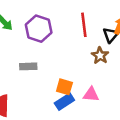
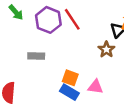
red line: (84, 25) -> (72, 19), moved, turned -30
blue rectangle: (64, 102) -> (69, 92), turned 60

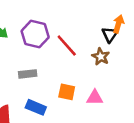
red line: (72, 19) -> (67, 46), moved
blue rectangle: (69, 92) -> (36, 107), moved

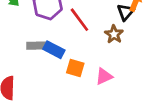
pink triangle: (95, 98) -> (104, 76), turned -30
blue rectangle: (36, 107) -> (54, 50), moved

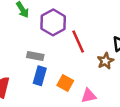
blue rectangle: (54, 50) -> (40, 76), moved, turned 66

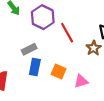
gray rectangle: (35, 56) -> (29, 49), turned -32

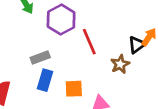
orange square: (59, 71) -> (74, 89), turned -32

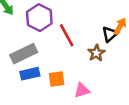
gray rectangle: (40, 57) -> (24, 54), size x1.5
blue rectangle: (45, 80) -> (30, 74), turned 66

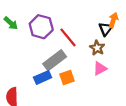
gray rectangle: (24, 54) -> (55, 60), moved
pink triangle: (82, 90) -> (100, 68), moved

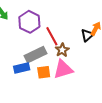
brown star: (97, 48) -> (62, 50), moved
pink triangle: (100, 68) -> (63, 69), moved, size x1.5

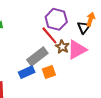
purple hexagon: (29, 22) -> (56, 19), moved
pink triangle: (63, 69) -> (77, 50), moved

